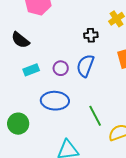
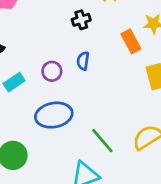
blue semicircle: (85, 66) -> (83, 61), size x0.6
green line: (95, 116) -> (102, 141), moved

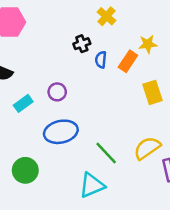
orange rectangle: (131, 41) -> (128, 61), turned 65
blue semicircle: (83, 61) -> (101, 60), moved

